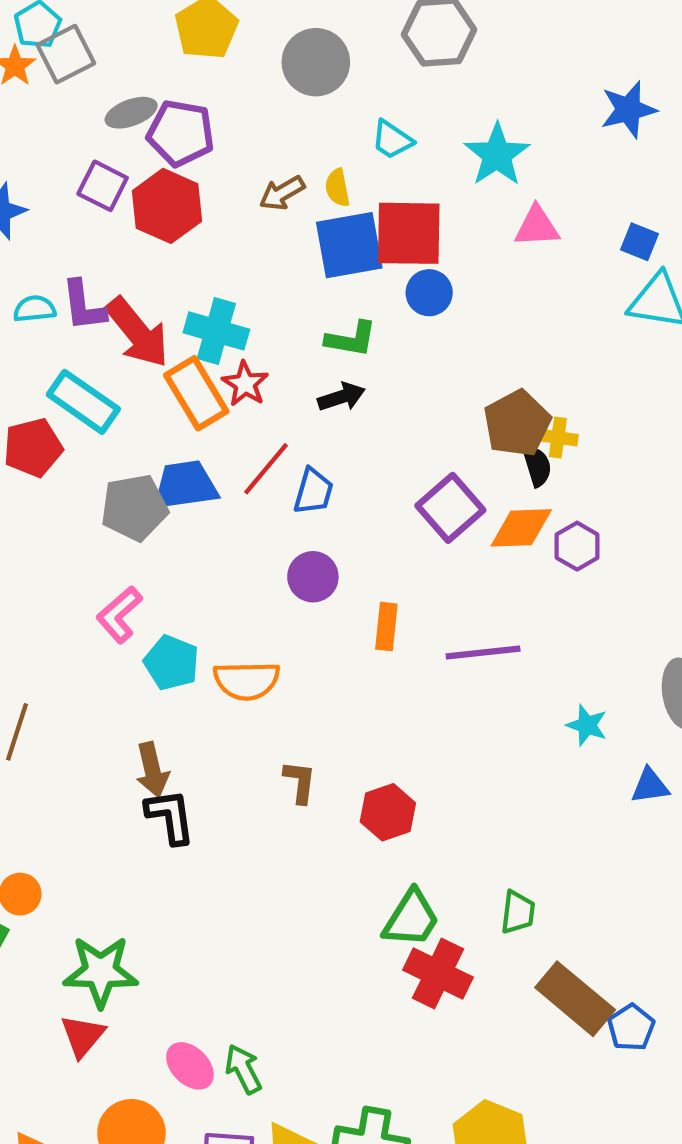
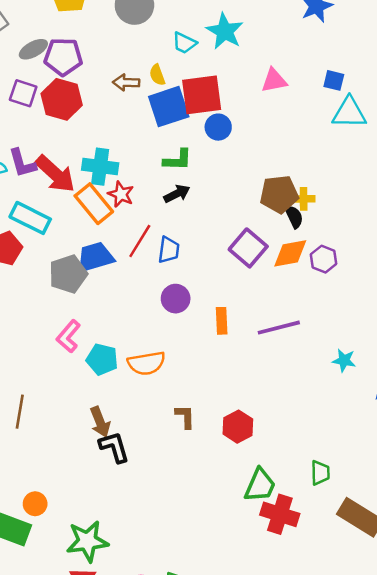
cyan star: (497, 155) -> (225, 31), moved
brown arrow: (282, 193) -> (126, 82), turned 40
brown pentagon: (517, 423) -> (279, 194), turned 30

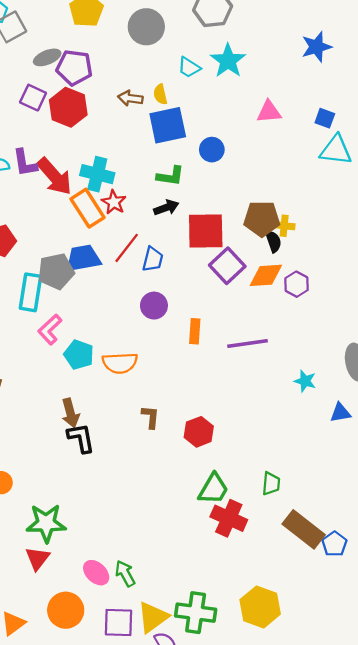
red square: (202, 95) -> (206, 231), moved
cyan rectangle: (30, 218) -> (30, 292), moved, turned 66

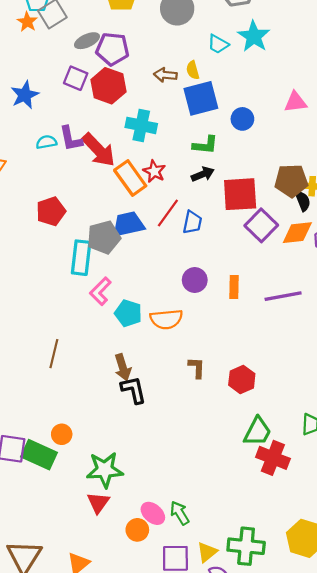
pink triangle: (269, 112) -> (295, 102), moved
cyan cross: (97, 174) -> (141, 125), moved
purple circle: (154, 306) -> (195, 280), moved
orange circle: (66, 610) -> (137, 530), moved, size x0.7
yellow triangle: (153, 617) -> (207, 552), size x0.7

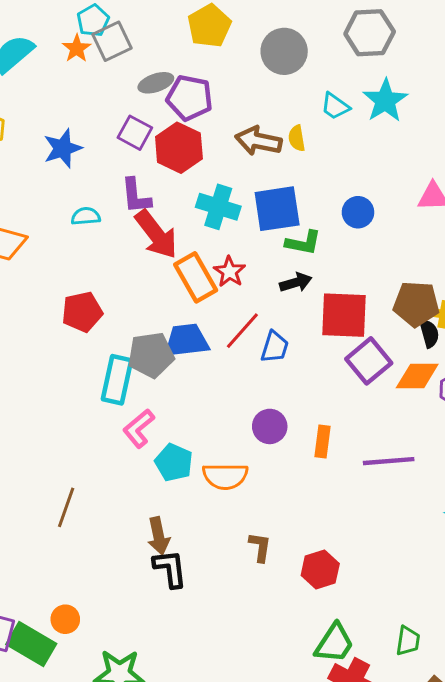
brown arrow: (165, 75) -> (258, 141), size x1.4
blue square: (201, 98) -> (277, 209), moved
purple L-shape: (71, 139) -> (136, 196), moved

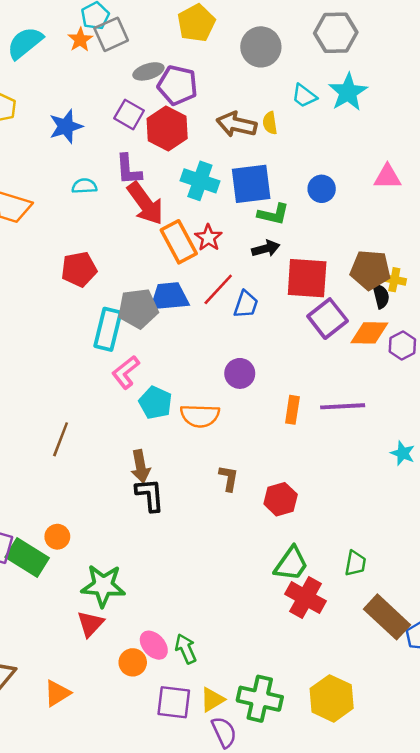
orange rectangle: (323, 442) -> (292, 410), moved

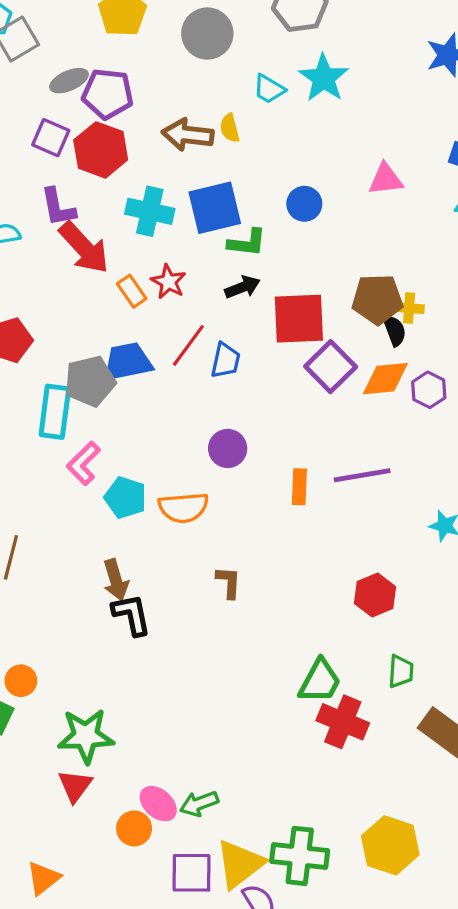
orange rectangle: (179, 242) -> (132, 291), size x0.6
red hexagon: (281, 499) -> (375, 595), moved
green arrow: (186, 649) -> (199, 804), turned -80
yellow triangle: (212, 700) -> (240, 864), size x1.6

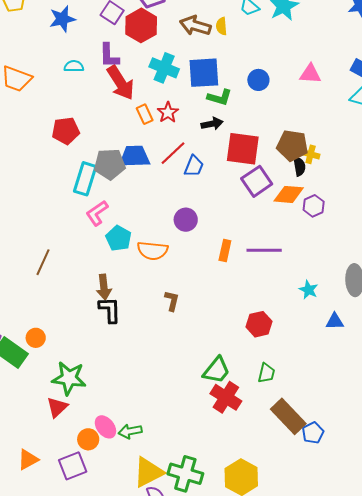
purple square: (192, 873) -> (73, 466), moved, turned -32

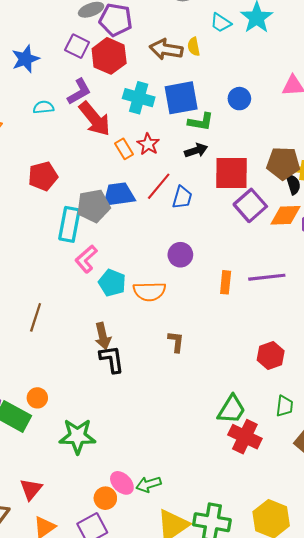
purple L-shape: (109, 56) -> (79, 92), turned -112
red triangle: (57, 407) -> (31, 489), moved

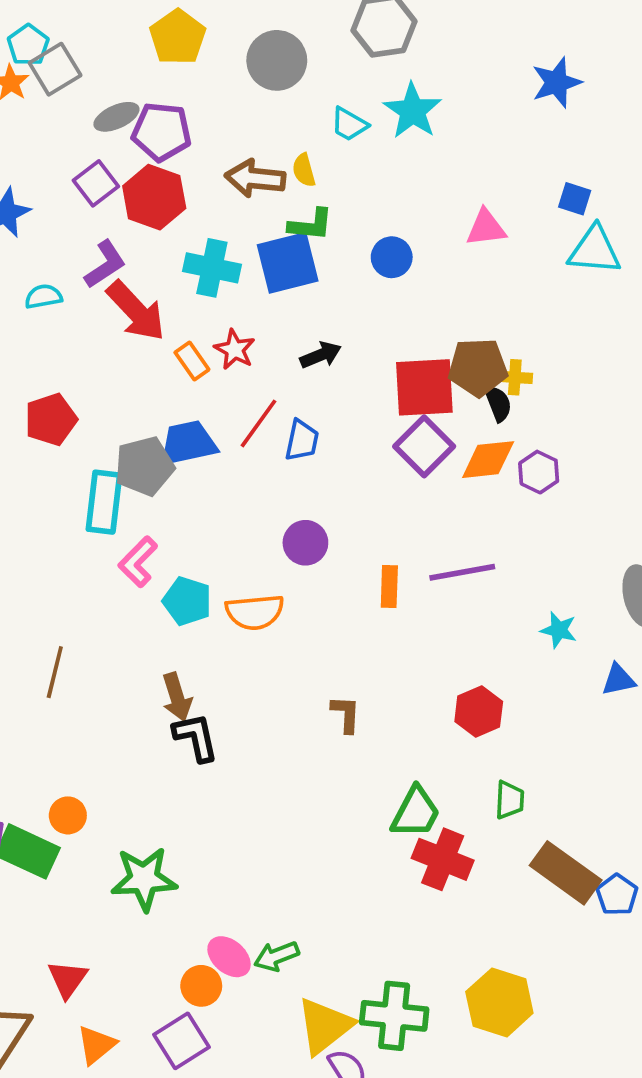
purple square: (77, 46) -> (96, 183), turned 30
green L-shape: (201, 122) -> (311, 225), moved
red square: (232, 173) -> (424, 387), moved
brown L-shape: (176, 342) -> (346, 714), moved

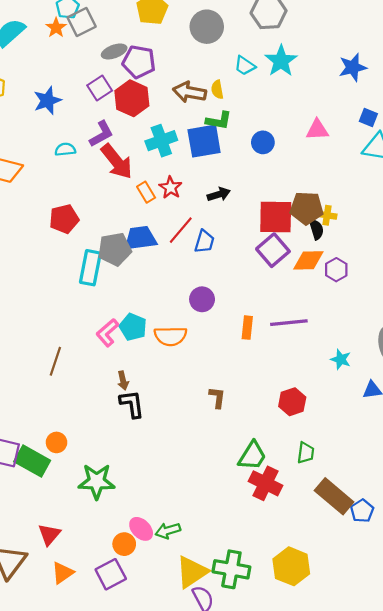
blue star: (556, 82) -> (353, 67), moved
cyan cross: (212, 268) -> (161, 141), turned -36
pink L-shape: (138, 562) -> (107, 333), moved
brown arrow: (177, 697) -> (123, 381), size x0.7

